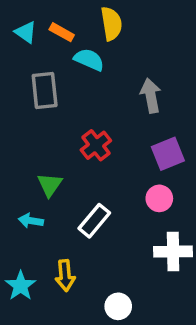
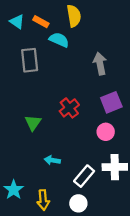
red cross: (96, 145) -> (69, 108), moved
cyan arrow: (31, 221) -> (52, 160), moved
white rectangle: (94, 221) -> (84, 176), moved
yellow arrow: (65, 275) -> (43, 200), moved

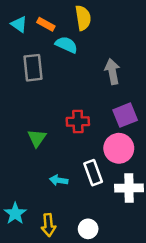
red cross: (69, 108) -> (78, 121), turned 36
pink circle: (106, 132) -> (119, 148), size x1.5
white rectangle: (84, 176) -> (93, 173), moved, turned -60

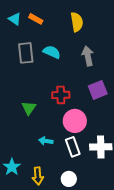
yellow semicircle: (83, 18) -> (77, 22), moved
cyan semicircle: (66, 45) -> (52, 52), moved
pink circle: (119, 148) -> (75, 121), moved
white rectangle: (93, 173) -> (73, 147), moved

